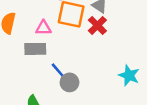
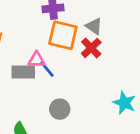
pink triangle: (43, 28) -> (36, 60), moved
blue line: (58, 70) -> (47, 69), moved

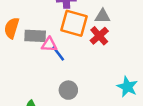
gray triangle: (94, 26) -> (103, 16), turned -35
gray rectangle: (23, 72) -> (35, 36), moved

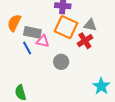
blue line: (58, 53) -> (27, 48), moved
gray circle: (68, 90) -> (61, 62), moved

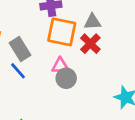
gray rectangle: (32, 32) -> (20, 49), turned 60
pink triangle: (43, 41) -> (60, 66), moved

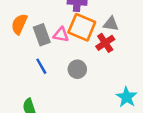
pink triangle: (60, 66) -> (61, 35), moved
blue line: (18, 71) -> (41, 66), moved

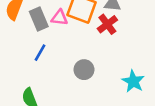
blue line: (41, 66) -> (40, 53), turned 63
gray circle: (77, 69) -> (84, 70), moved

